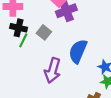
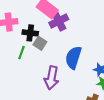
black cross: (19, 28) -> (30, 33), moved

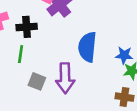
gray square: (40, 43) -> (37, 81), moved

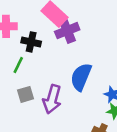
gray square: (37, 81) -> (26, 94), turned 35

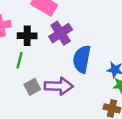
purple cross: (67, 31) -> (61, 33), moved
purple arrow: (52, 99) -> (59, 86), turned -92

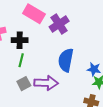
purple cross: (61, 33) -> (59, 24), moved
green line: (19, 60) -> (21, 60), moved

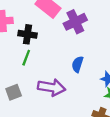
blue semicircle: (66, 60) -> (78, 64), size x0.6
gray square: (24, 84) -> (14, 92), moved

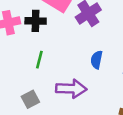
black cross: (28, 34) -> (36, 21), moved

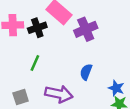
black cross: (36, 21) -> (37, 28), turned -30

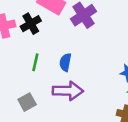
blue semicircle: (86, 72) -> (65, 62), moved

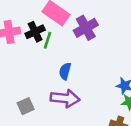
green line: (35, 62) -> (48, 40), moved

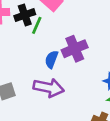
purple cross: (86, 28) -> (75, 49), moved

